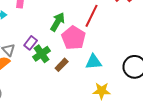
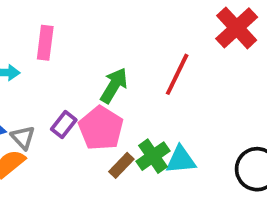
pink pentagon: (74, 38) -> (101, 128), moved
green cross: (42, 54) -> (153, 156), moved

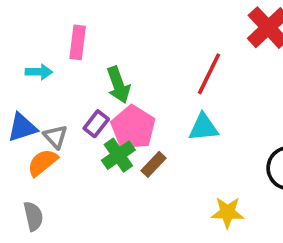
green arrow: (114, 86) -> (118, 85), moved, turned 129
green cross: (153, 156) -> (118, 155), moved
cyan triangle: (181, 160) -> (203, 127), moved

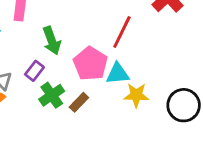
pink pentagon: (133, 127) -> (90, 64), moved
yellow star: (227, 212) -> (136, 95), moved

